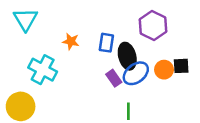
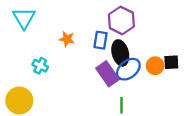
purple hexagon: (153, 25) -> (121, 20), moved
cyan cross: (43, 70) -> (40, 66), size x0.6
purple rectangle: (114, 78) -> (108, 74), size x1.5

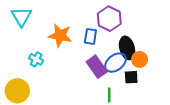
orange star: (67, 39) -> (60, 35), size x1.6
black ellipse: (120, 53) -> (127, 48), moved
black square: (171, 62) -> (131, 77), moved

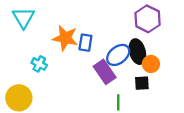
purple hexagon: (109, 19) -> (148, 19), moved
blue rectangle: (90, 36) -> (85, 43), moved
blue ellipse: (116, 63) -> (118, 55), moved

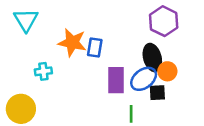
blue ellipse: (118, 55) -> (144, 79), moved
cyan cross: (39, 64) -> (43, 71), turned -35
purple rectangle: (105, 72) -> (116, 80), turned 35

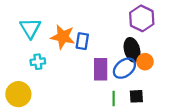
cyan triangle: (26, 20) -> (30, 28), moved
black square: (157, 93) -> (136, 96), moved

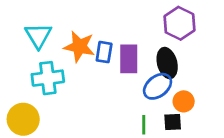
cyan cross: (38, 62) -> (48, 78), size x1.6
orange circle: (145, 62) -> (184, 101), moved
purple rectangle: (101, 69) -> (129, 59), moved

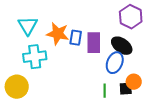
black ellipse: (167, 63) -> (122, 46), turned -40
blue ellipse: (158, 86) -> (115, 63), turned -30
orange circle: (184, 101) -> (134, 82), moved

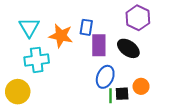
blue rectangle: (76, 38) -> (86, 27), moved
blue ellipse: (115, 63) -> (105, 77), moved
black square: (126, 89) -> (122, 94), moved

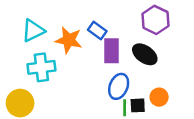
cyan triangle: (29, 27) -> (33, 31), turned 35
blue rectangle: (86, 27) -> (97, 31), turned -63

